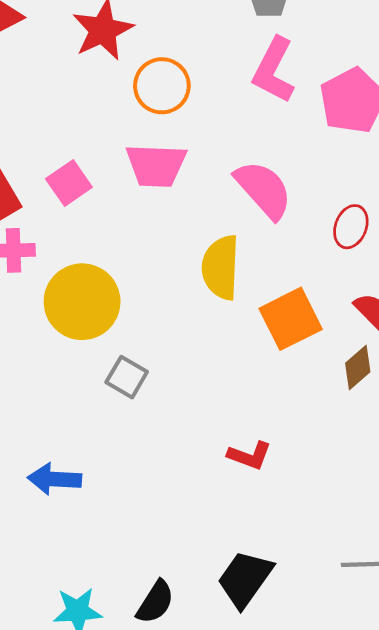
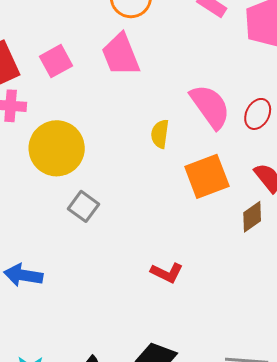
pink trapezoid: (156, 165) -> (121, 55), turned 60
pink semicircle: (264, 190) -> (210, 106), moved
yellow semicircle: (221, 267) -> (160, 134), size x0.6

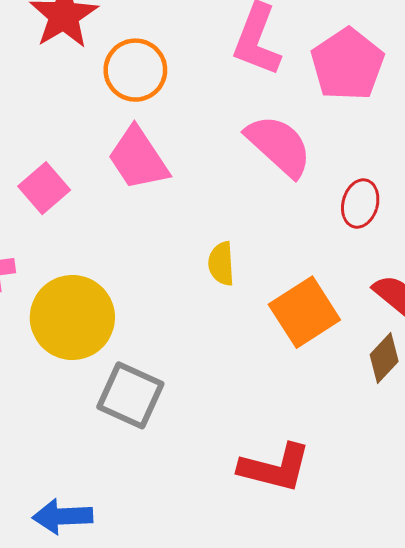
pink semicircle: (210, 106) -> (279, 146), moved
gray square: (83, 206) -> (130, 395), size x1.4
red L-shape: (167, 273) -> (275, 468), size x1.5

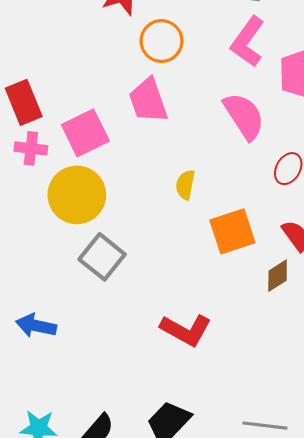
pink square: (44, 188) -> (85, 133), moved, size x1.4

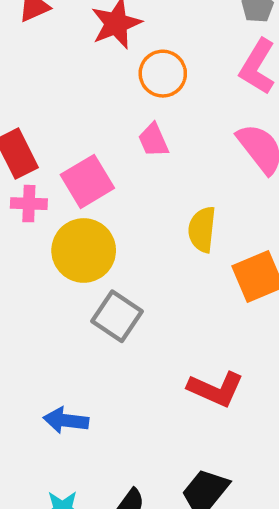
pink trapezoid: (148, 100) -> (153, 140), size x0.7
yellow semicircle: (185, 185) -> (202, 229), size x1.4
blue arrow: (36, 326) -> (66, 420), moved

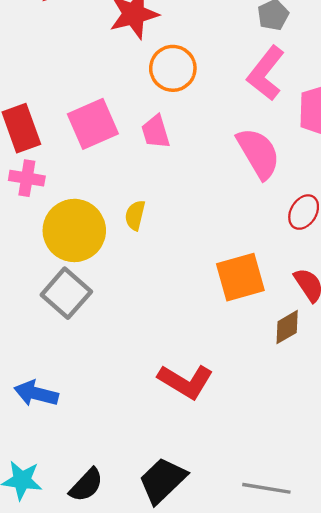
pink square: (87, 181) -> (93, 124), moved
yellow semicircle: (202, 229) -> (135, 215), moved, size x0.7
gray square: (117, 316) -> (66, 293), moved

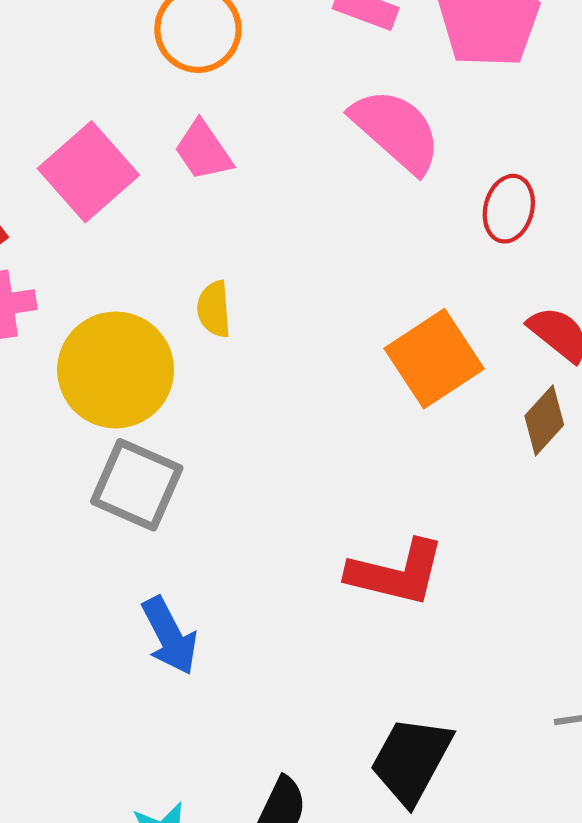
blue arrow: (36, 393) -> (170, 636), moved, turned -114

